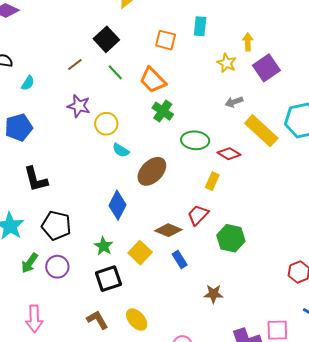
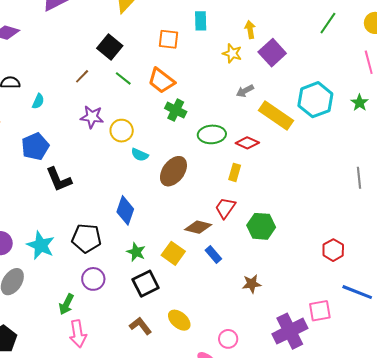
black L-shape: (36, 179) -> (59, 179), moved
blue diamond: (118, 205) -> (125, 210), moved
green arrow: (30, 263) -> (66, 304), moved

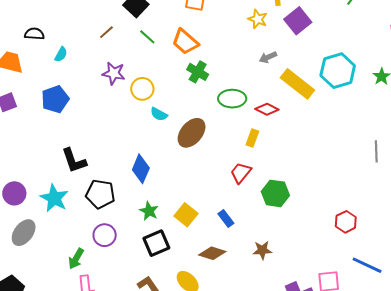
black L-shape: (59, 179) -> (74, 161), moved
brown diamond: (198, 227) -> (212, 253), moved

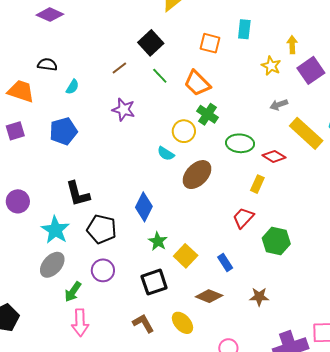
yellow circle: (142, 89) -> (184, 131), moved
purple circle: (14, 193) -> (18, 201), moved
green star: (149, 211) -> (158, 241), moved
gray ellipse: (24, 233) -> (52, 265), moved

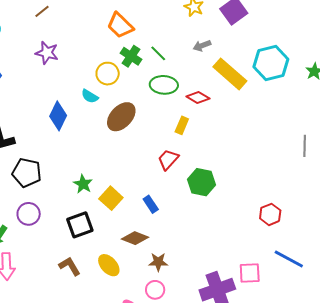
green line: (160, 76) -> (158, 53), moved
blue diamond: (144, 207) -> (58, 116), moved
brown star: (259, 297) -> (158, 262), moved

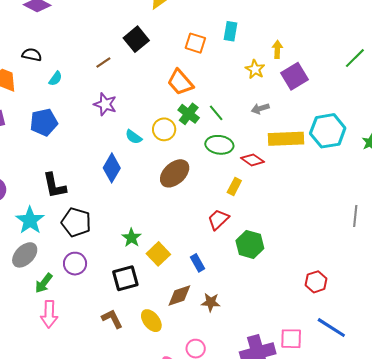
yellow rectangle: (230, 74) -> (286, 139), turned -48
cyan semicircle: (90, 96) -> (134, 137), moved
brown diamond: (135, 238) -> (179, 296), turned -44
brown star: (158, 262) -> (211, 302), moved

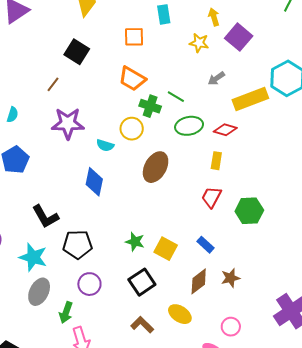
purple star: (105, 104) -> (68, 123), size x1.4

